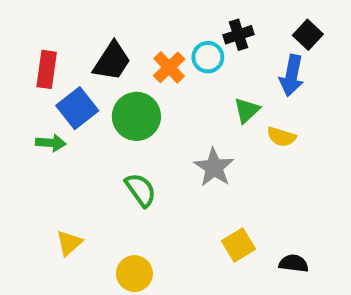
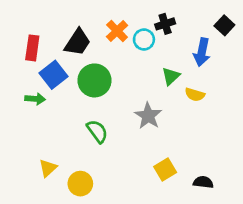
black square: (308, 35) -> (224, 25), moved
orange cross: (169, 67) -> (117, 31), moved
yellow circle: (134, 274) -> (80, 184), moved

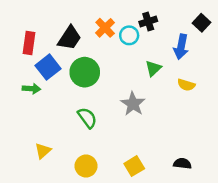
yellow semicircle: (195, 95) -> (186, 85), moved
yellow square: (165, 169) -> (134, 166), moved
yellow circle: (80, 184) -> (86, 166), moved

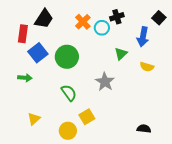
black trapezoid: (70, 38) -> (44, 19), moved
green arrow: (31, 89) -> (25, 78), moved
yellow square: (134, 166) -> (87, 117), moved

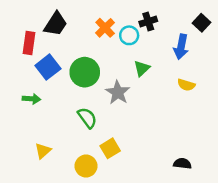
green triangle: (121, 54) -> (142, 68), moved
gray star: (105, 82) -> (118, 92), moved

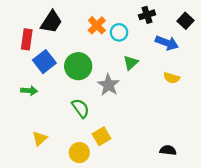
black cross: (148, 21) -> (147, 15), moved
blue arrow: (181, 47) -> (167, 43), turned -80

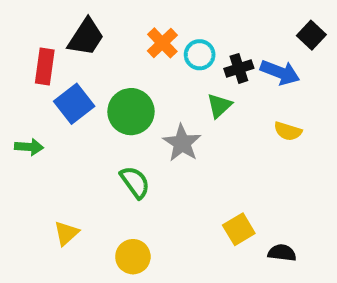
black cross: (147, 15) -> (239, 68), moved
green arrow: (29, 91) -> (29, 147), moved
yellow square: (102, 136) -> (239, 229), moved

